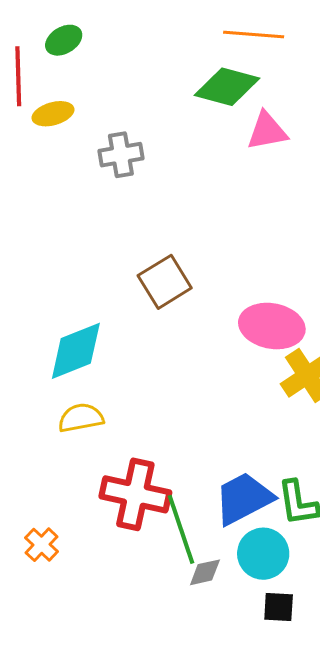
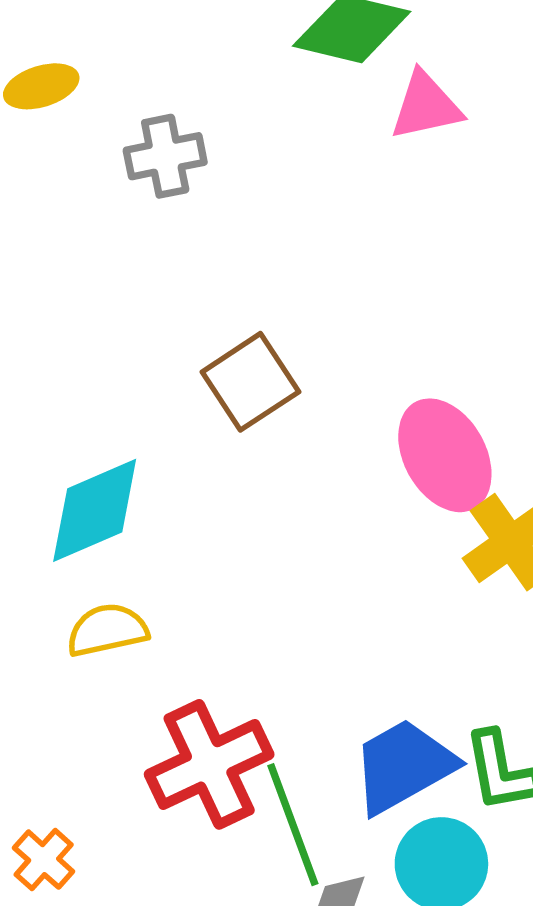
pink ellipse: (272, 326) -> (445, 455), turned 52
red cross: (135, 494) -> (209, 764), turned -36

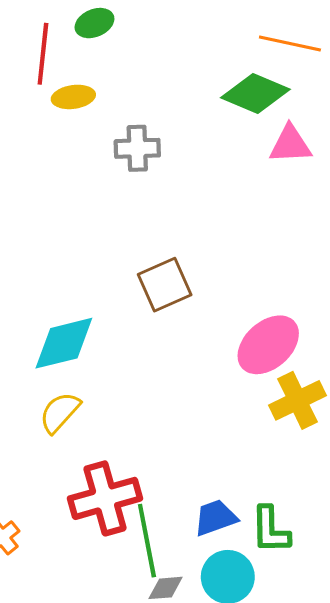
pink ellipse: (445, 455) -> (268, 345), turned 68
yellow semicircle: (107, 630) -> (60, 412), turned -45
blue trapezoid: (403, 766) -> (215, 518), size x0.7

